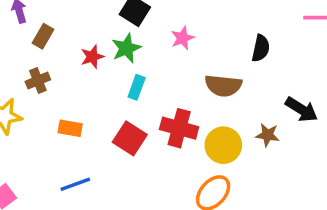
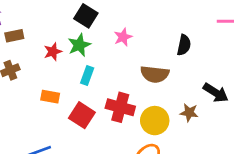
brown rectangle: (43, 36) -> (14, 36), turned 48
orange rectangle: (70, 128) -> (50, 97), moved

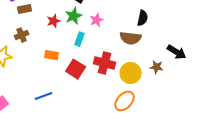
pink star: (123, 37) -> (97, 20), moved
black semicircle: (184, 45) -> (143, 18), moved

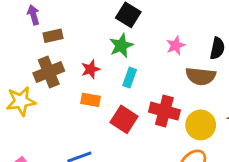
pink star: (97, 20) -> (176, 46), moved
red star: (54, 21) -> (91, 69), moved
brown cross: (22, 35) -> (49, 72), size x1.5

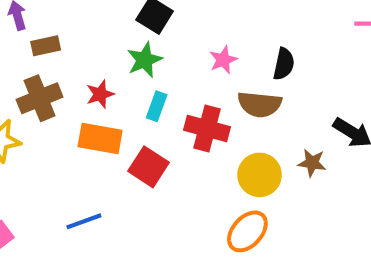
orange rectangle: (91, 100) -> (100, 139), size x1.5
red cross: (164, 111) -> (207, 129), moved

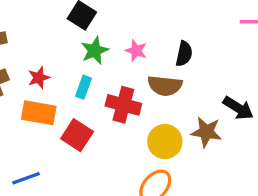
green star: (144, 60) -> (95, 51), moved
pink star: (223, 60) -> (136, 51), turned -30
brown star: (312, 163) -> (206, 132), size x1.4

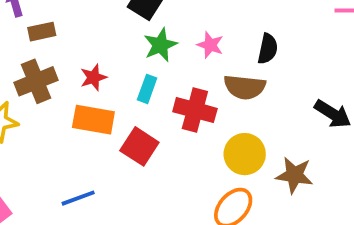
brown star: (206, 132) -> (294, 175), moved

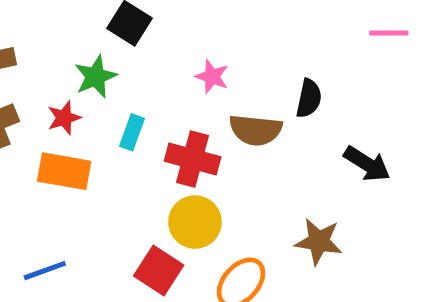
green star: (160, 45) -> (96, 77), moved
black semicircle: (268, 49) -> (309, 98), moved
red square: (139, 146) -> (159, 271), moved
yellow circle: (245, 154) -> (195, 222), moved

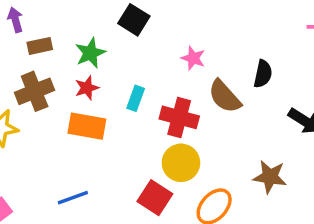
green star: (96, 77) -> (90, 53), moved
brown semicircle: (256, 130) -> (225, 97), turned 42

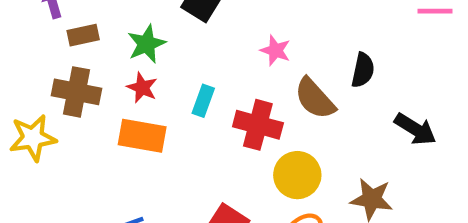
red star: (87, 88) -> (142, 88), turned -30
brown cross: (35, 91) -> (77, 92), turned 33
yellow circle: (181, 163) -> (297, 175), moved

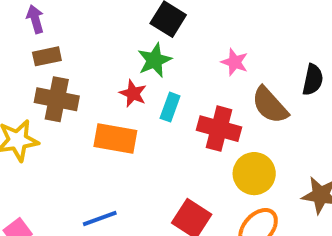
brown rectangle: (83, 35) -> (47, 56), moved
green star: (146, 44) -> (154, 60), moved
red star: (142, 88) -> (133, 93), moved

